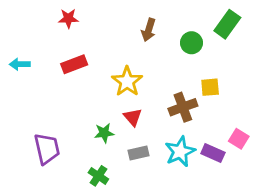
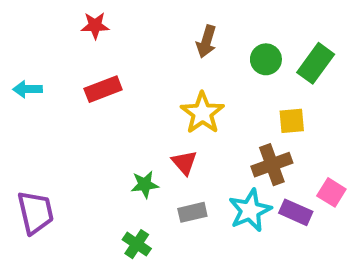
green rectangle: (227, 24) -> (316, 63), moved
yellow star: (127, 81) -> (202, 113), moved
brown cross: (183, 107) -> (272, 165), moved
purple trapezoid: (47, 149) -> (35, 212), moved

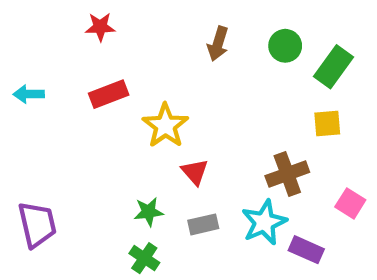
green circle: (266, 59) -> (285, 46), moved
yellow star: (202, 113) -> (165, 126), moved
yellow square: (292, 121) -> (327, 124), moved
green star: (145, 184) -> (149, 212), moved
purple rectangle: (296, 212) -> (306, 250), moved

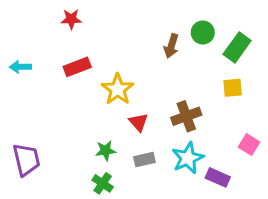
brown arrow: (218, 44) -> (171, 46), moved
brown cross: (287, 174) -> (186, 116), moved

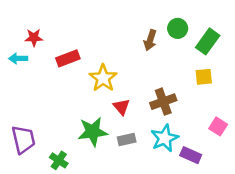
red star: (71, 19) -> (34, 38), moved
green star: (106, 151) -> (93, 132), size x1.6
green cross: (103, 183) -> (59, 160), moved

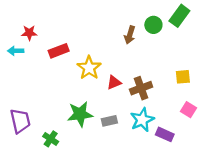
green rectangle: (208, 41) -> (179, 16), moved
yellow square: (204, 77) -> (183, 77), moved
red triangle: (121, 107) -> (114, 82), moved, turned 49

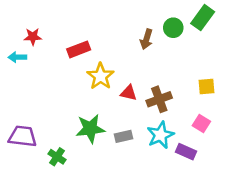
red rectangle: (59, 51) -> (79, 49), moved
red triangle: (114, 82) -> (129, 93), turned 35
pink square: (188, 110) -> (201, 124), moved
purple trapezoid: (20, 121) -> (23, 136), turned -70

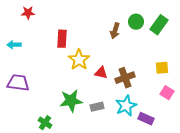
green rectangle: (203, 18) -> (159, 25), moved
red star: (33, 37) -> (28, 13), moved
red rectangle: (79, 49) -> (62, 39), turned -66
pink square: (201, 124) -> (167, 93), moved
purple trapezoid: (23, 136) -> (18, 83), moved

